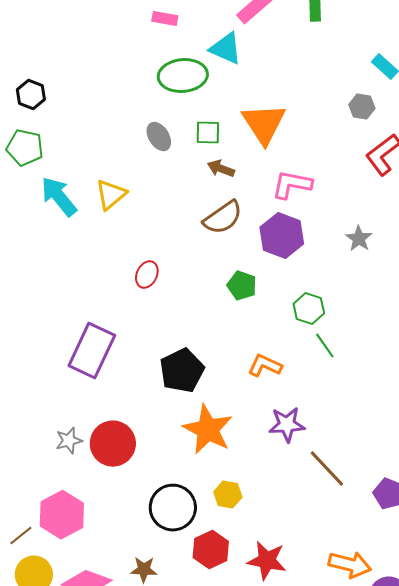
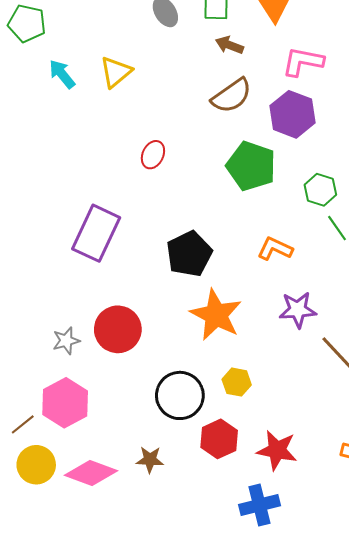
cyan arrow: (59, 197) -> (62, 74), size x0.7
green pentagon: (242, 286) -> (251, 166), size x1.6
gray star: (69, 441) -> (66, 341), moved

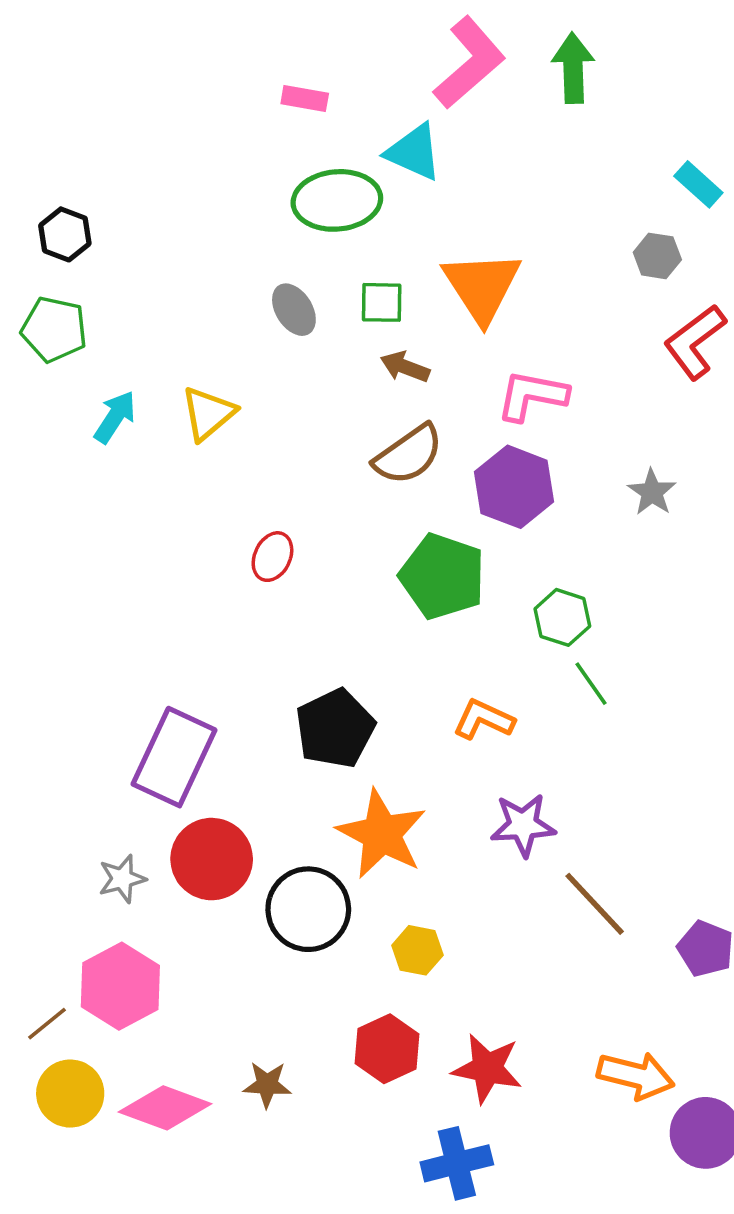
cyan arrow: (62, 74) -> (115, 417), turned 72
purple rectangle: (96, 233) -> (174, 757), moved
black circle: (180, 395) -> (308, 909), moved

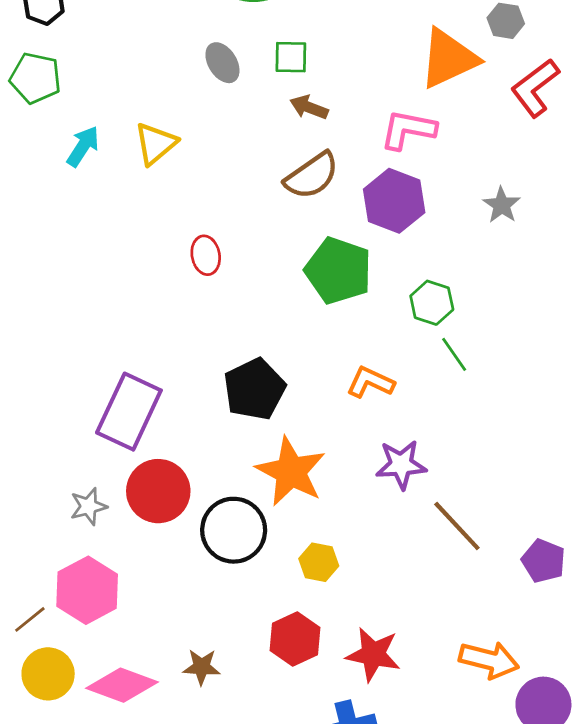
orange triangle: (482, 286) -> (449, 58), moved, turned 38
red ellipse: (272, 557) -> (206, 255), turned -36

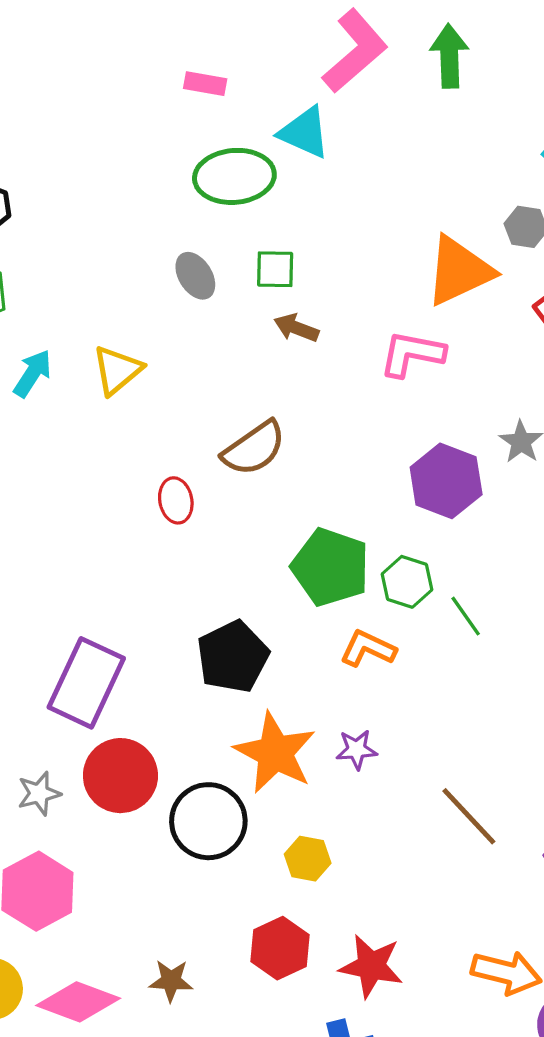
brown semicircle: (312, 176) -> (254, 448), moved
purple hexagon: (394, 201) -> (446, 481), moved
green pentagon: (338, 271) -> (330, 567), moved
green hexagon: (432, 303) -> (407, 582), moved
purple star: (401, 465) -> (357, 750), moved, size x0.7

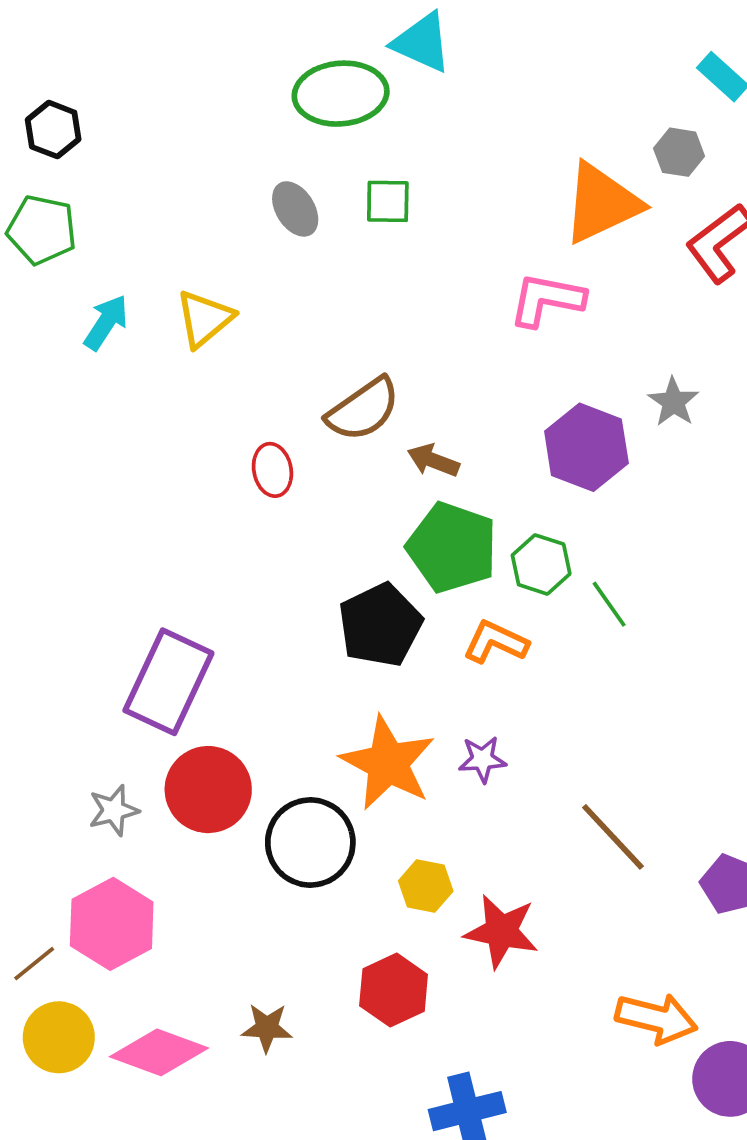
brown arrow: (296, 328) -> (433, 460), moved
black pentagon: (233, 657) -> (380, 625), moved
red star: (371, 966) -> (501, 931), moved

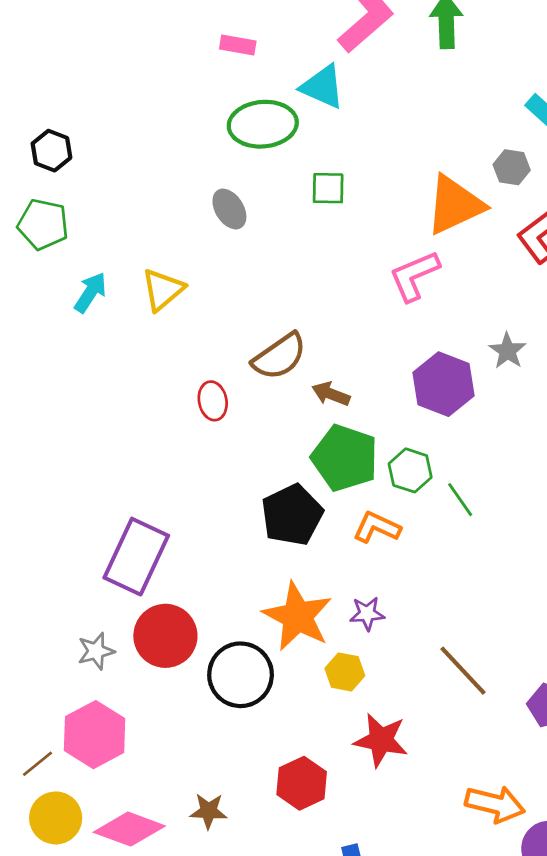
green square: (388, 201) -> (328, 188), moved
pink L-shape: (547, 300) -> (414, 276), turned -34
yellow hexagon: (426, 886) -> (345, 672), moved

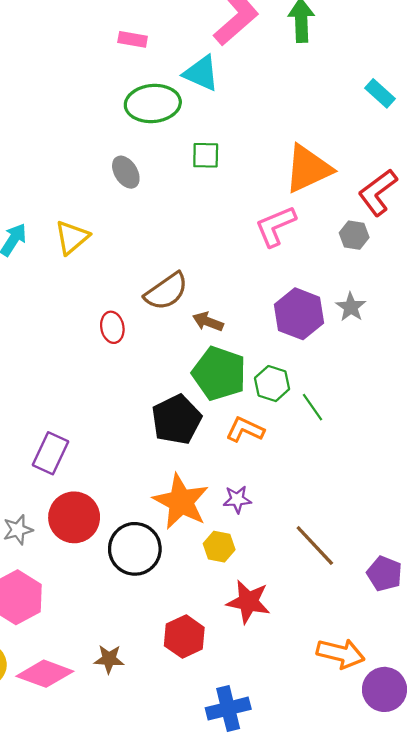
gray hexagon: (512, 167) -> (354, 235), moved
gray star: (507, 351) -> (351, 307), moved
purple rectangle: (136, 557) -> (50, 453), size x0.7

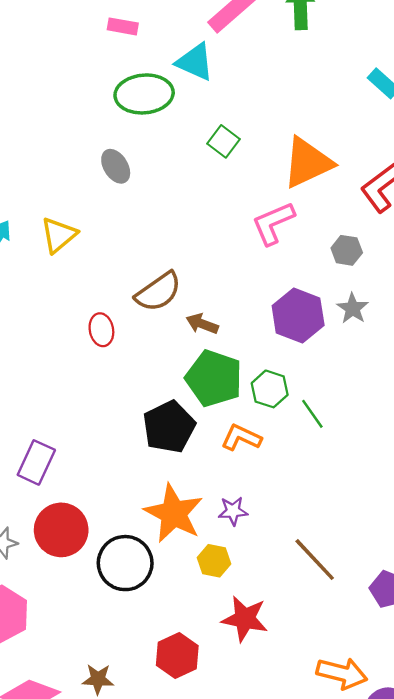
green square: (206, 155) -> (223, 141), moved, turned 36
gray hexagon: (354, 235) -> (347, 250), moved

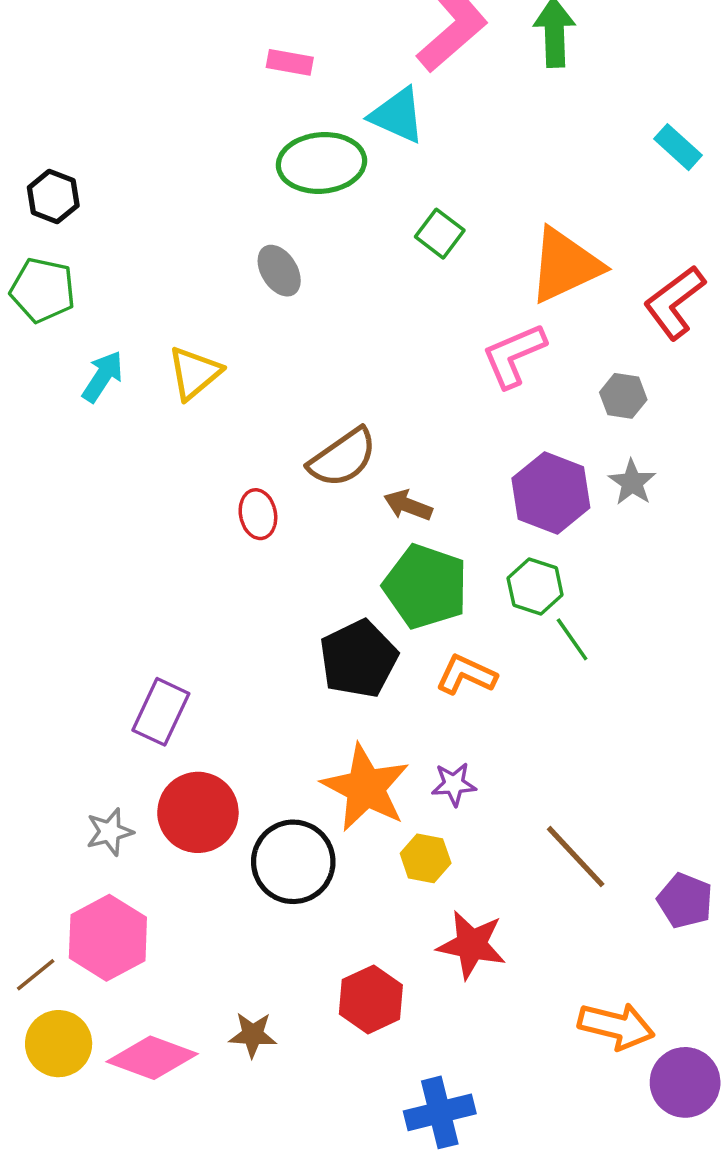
green hexagon: (270, 389) -> (535, 587), moved

